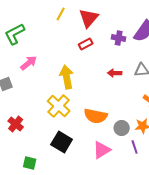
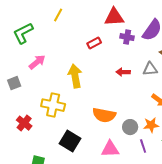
yellow line: (61, 14) -> (58, 15), moved
red triangle: (89, 18) -> (114, 17), moved, turned 45
yellow cross: (59, 106) -> (53, 105), moved, turned -30
pink triangle: (102, 150) -> (110, 149), turned 30

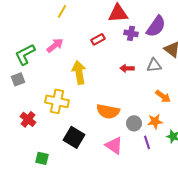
green L-shape: (23, 33) -> (25, 54), moved
pink arrow: (37, 62) -> (55, 45), moved
pink triangle: (110, 149) -> (114, 145), turned 36

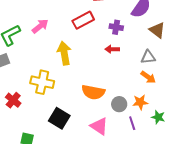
purple cross: (131, 33) -> (116, 27), moved
red rectangle: (98, 39) -> (83, 20), size x1.5
gray triangle: (154, 65) -> (148, 57), moved

